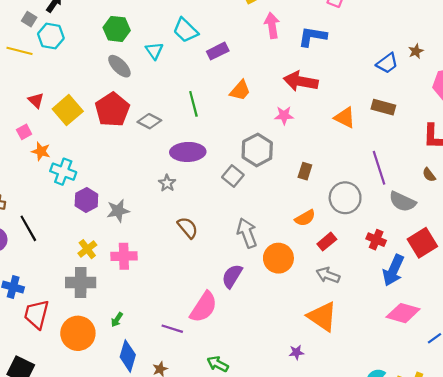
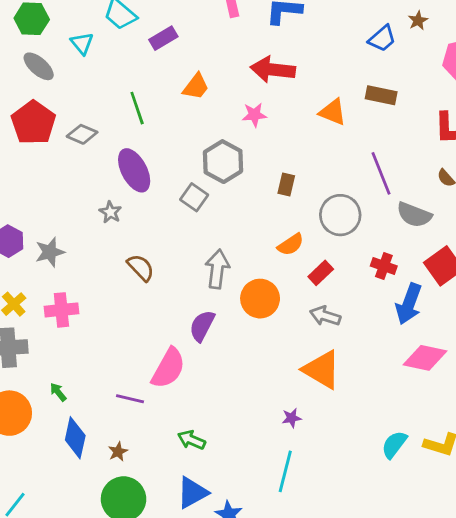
purple ellipse: (188, 152) -> (134, 170), turned 68
gray arrow: (247, 233) -> (217, 269), turned 32
green arrow: (117, 320) -> (58, 392), turned 112

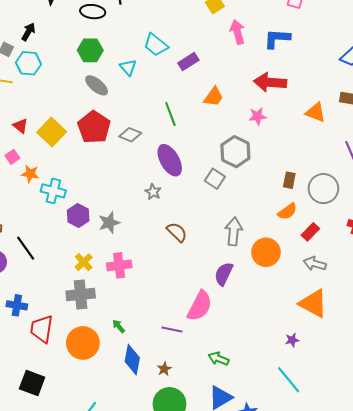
brown rectangle: (286, 184) -> (289, 180), moved
cyan line: (285, 471) -> (289, 380), turned -52

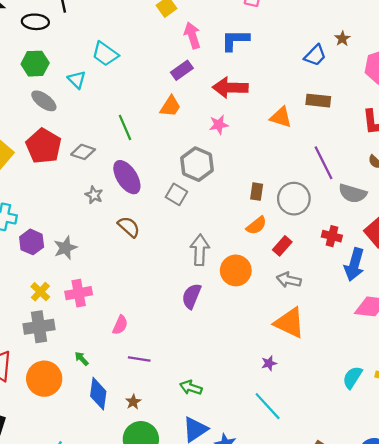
purple rectangle: (188, 62) -> (182, 70), moved
gray star: (153, 192) -> (94, 195), moved
brown semicircle: (177, 232) -> (129, 227), moved
pink semicircle: (200, 306) -> (120, 325), moved, size x0.6

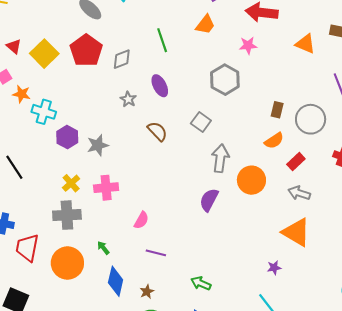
gray diamond: (83, 152) -> (122, 59), turned -45
purple ellipse: (127, 177) -> (160, 86), size x0.7
gray square: (176, 194) -> (201, 122), moved

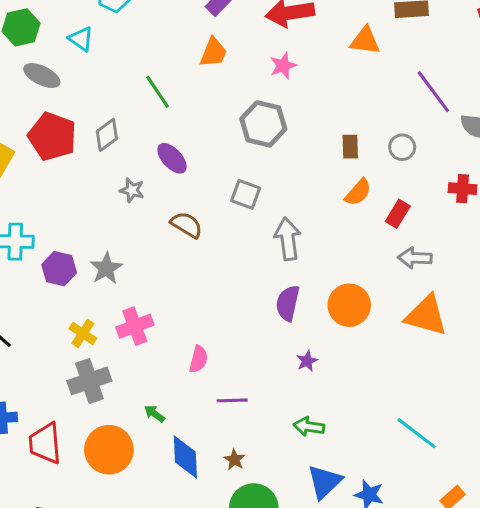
gray circle: (311, 119) -> (402, 147), size x0.6
orange circle: (251, 180) -> (349, 305), moved
purple star: (274, 268) -> (307, 361), moved

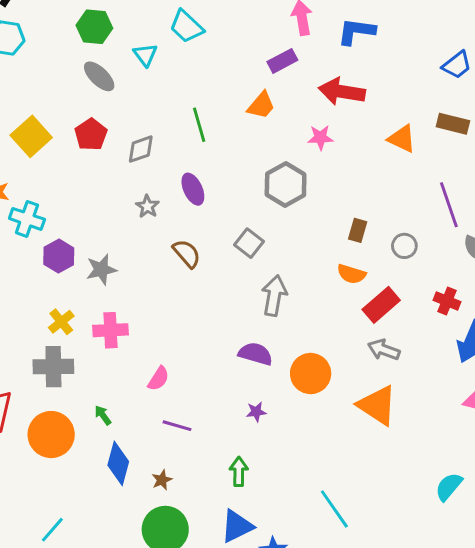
red pentagon: (52, 136) -> (91, 135), size x0.7
orange semicircle: (358, 192) -> (351, 274), turned 48
red rectangle: (398, 214) -> (381, 305), size x1.4
purple semicircle: (288, 303) -> (256, 354), turned 76
green arrow: (309, 427) -> (239, 472), turned 64

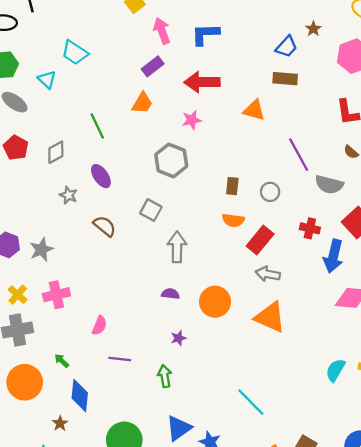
brown rectangle: (453, 124) -> (285, 79), moved
purple semicircle: (256, 354) -> (170, 294), size x0.7
green arrow: (239, 472) -> (165, 376), moved
brown star: (162, 480) -> (60, 423), moved

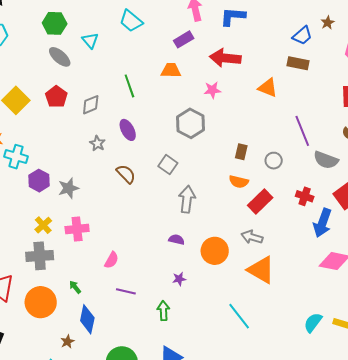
cyan trapezoid: (75, 53) -> (131, 21), moved
orange trapezoid: (142, 103) -> (171, 70), turned -125
gray arrow: (268, 274) -> (252, 237), moved
cyan line: (251, 402) -> (239, 316), moved

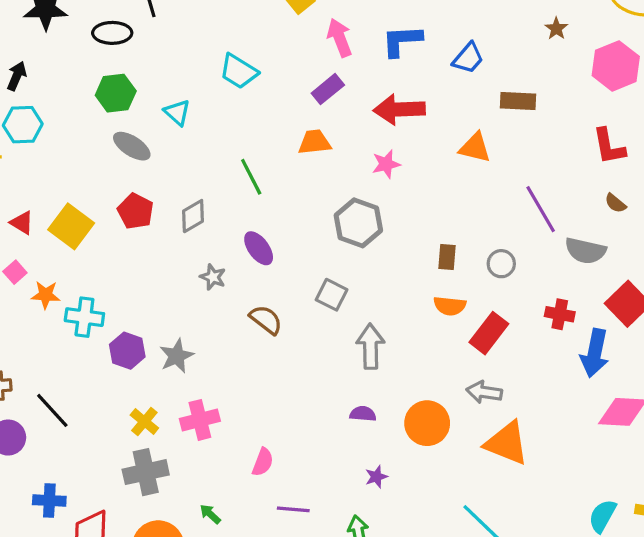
blue trapezoid: (302, 36) -> (468, 58), moved

